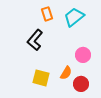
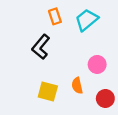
orange semicircle: (66, 73) -> (77, 86), turned 136
red circle: (81, 84) -> (105, 98), moved

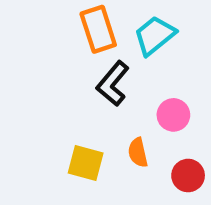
orange rectangle: (55, 16) -> (98, 29), size x1.5
black L-shape: (41, 47) -> (113, 84), moved

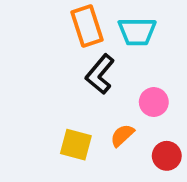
cyan trapezoid: (155, 36) -> (137, 32), turned -141
orange semicircle: (138, 153) -> (122, 135), turned 60

